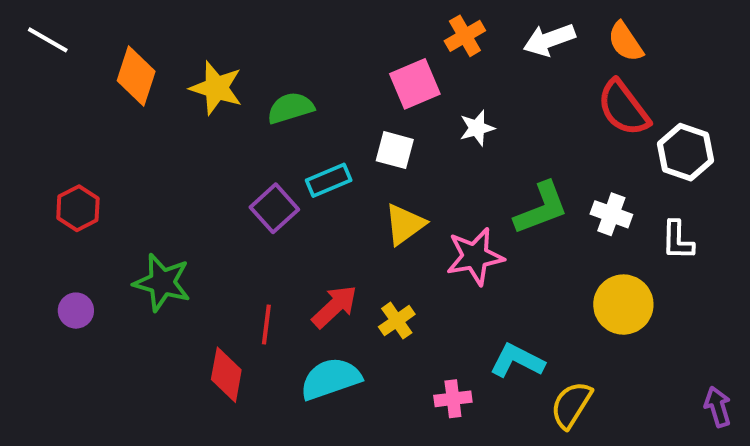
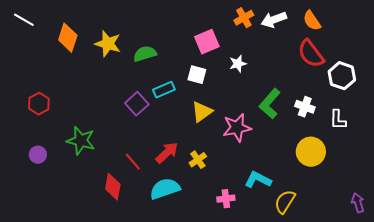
orange cross: (465, 36) -> (244, 18), moved
green L-shape: (541, 208) -> (270, 104), turned 152
red line: (266, 325) -> (133, 162), turned -48

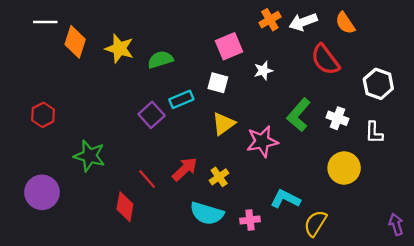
white line: (24, 20) -> (45, 22), moved, turned -30
red semicircle: (311, 54) -> (325, 60), moved
purple circle: (38, 155) -> (42, 192), moved, size x1.8
cyan semicircle: (165, 189) -> (207, 213), moved, turned -144

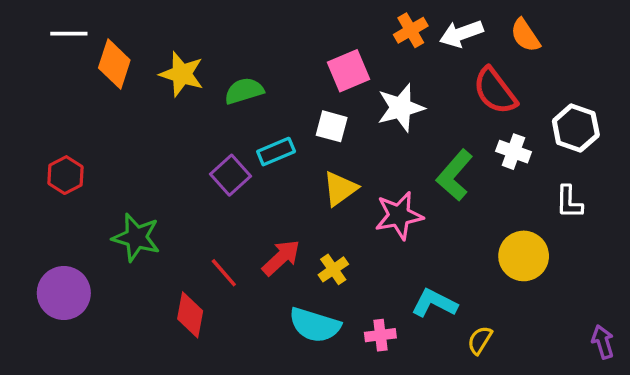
white star: (263, 71) -> (401, 108), size x1.6
white cross: (337, 118) -> (513, 152), moved
yellow semicircle: (315, 223) -> (480, 340), size x0.7

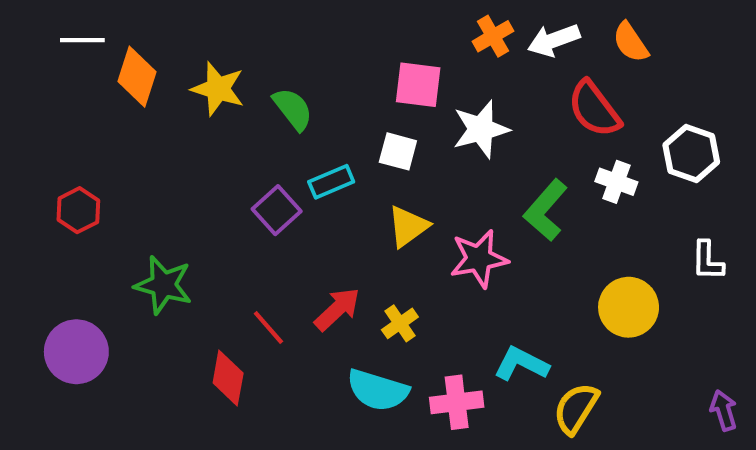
pink square: (348, 71) -> (418, 85), turned 30
green semicircle: (244, 91) -> (293, 109), turned 69
white L-shape: (569, 202) -> (707, 261), moved
pink cross: (380, 335) -> (457, 402), size x1.4
yellow semicircle: (480, 340) -> (576, 408), size x1.5

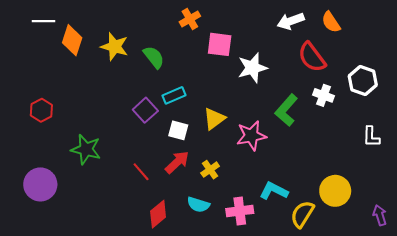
orange cross: (493, 36) -> (190, 19), moved
white square: (398, 151) -> (178, 130), moved
yellow circle: (629, 307) -> (335, 191), moved
red diamond: (228, 378) -> (158, 214), moved, turned 40
cyan semicircle: (378, 390) -> (198, 205), size x0.7

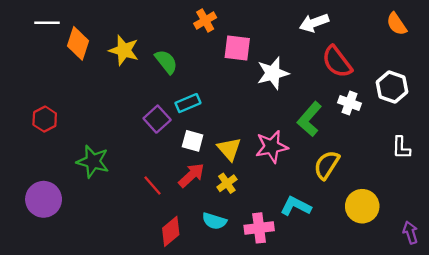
orange semicircle: (331, 22) -> (397, 24), moved
yellow triangle: (214, 119) -> (229, 149), moved, turned -35
yellow semicircle: (302, 214) -> (327, 165), moved

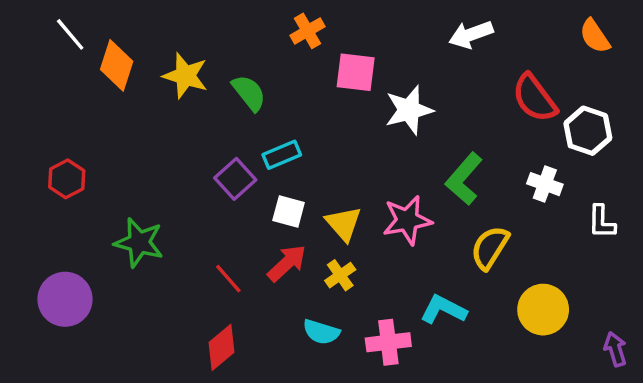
white line: (47, 23) -> (70, 34), turned 50
red semicircle: (337, 62) -> (535, 98), moved
white cross: (350, 103) -> (545, 184), moved
red diamond: (171, 231) -> (222, 347), moved

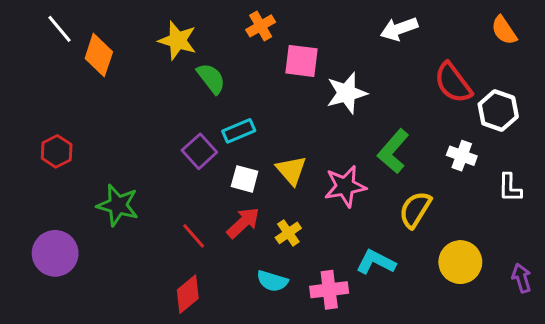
yellow star: (185, 76) -> (178, 41), moved
yellow triangle: (344, 224) -> (291, 170), moved
purple arrow: (615, 349) -> (522, 278), moved

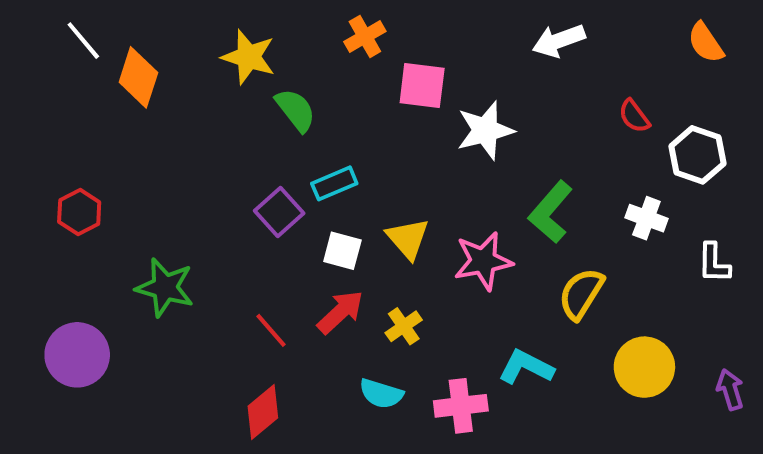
red semicircle: (453, 83) -> (634, 116), size x0.6

